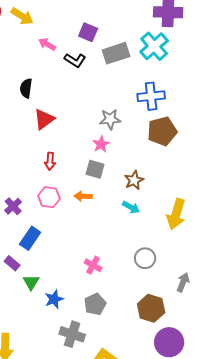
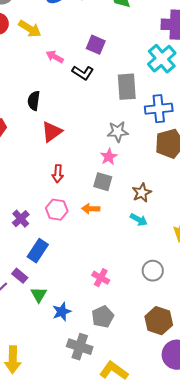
gray rectangle: (116, 53) -> (127, 87), moved, turned -76

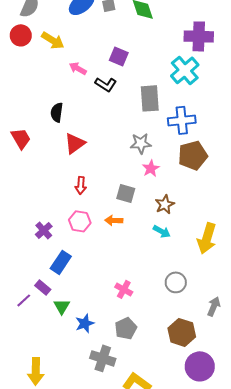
pink star: (109, 157) -> (151, 168), moved

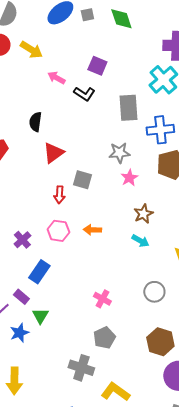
gray square: (126, 193) -> (82, 180), moved
blue star: (85, 323) -> (19, 333), moved

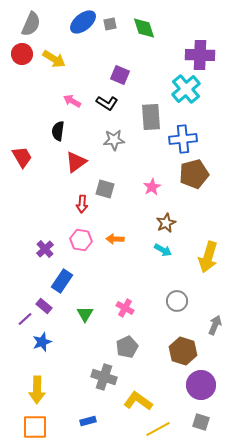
pink arrow: (56, 78) -> (72, 101), moved
gray star: (119, 153) -> (114, 140), moved
green triangle: (40, 316) -> (85, 314), moved

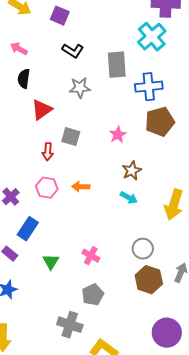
purple square: (120, 75) -> (60, 16), moved
pink arrow: (72, 101) -> (19, 49), moved
brown hexagon: (183, 351) -> (149, 280), moved

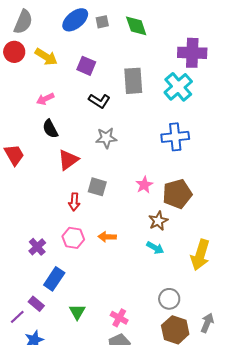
pink arrow: (19, 49) -> (45, 99), turned -54
gray rectangle: (117, 65) -> (133, 81), moved
black semicircle: (24, 79) -> (50, 129), turned -36
brown pentagon: (160, 122) -> (177, 194), moved
pink cross: (91, 256) -> (119, 318), moved

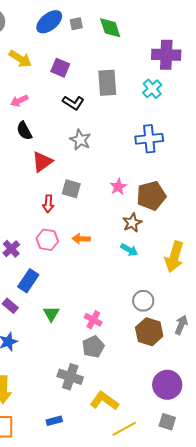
cyan cross: (178, 87) -> (152, 89), size x0.7
gray star: (106, 138) -> (80, 140), turned 30

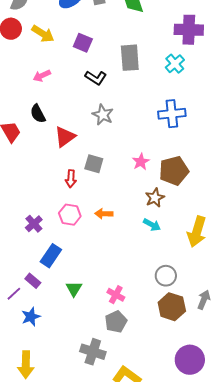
black semicircle: (24, 131) -> (38, 114), moved

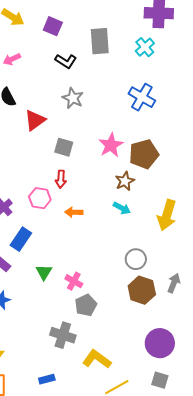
blue cross: (172, 114) -> (142, 97), turned 36
pink star: (141, 162) -> (111, 145), size x1.4
red arrow: (71, 179) -> (61, 179), moved
orange arrow: (104, 214) -> (74, 212), moved
pink cross: (116, 295) -> (74, 281), moved

